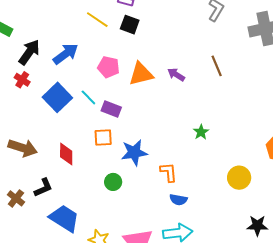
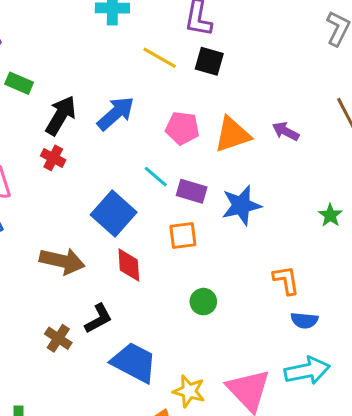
blue square: (57, 97) -> (114, 214), moved
blue star: (134, 153) -> (241, 205), moved

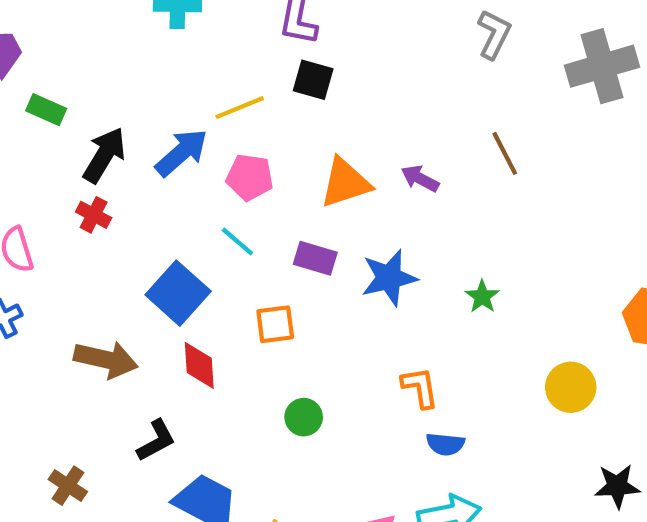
yellow line: (160, 58) -> (240, 108), moved, turned -52
pink pentagon: (182, 128) -> (250, 177), moved
purple rectangle: (192, 191) -> (315, 258), moved
blue star: (241, 205) -> (389, 278), moved
brown cross: (58, 338) -> (68, 486), moved

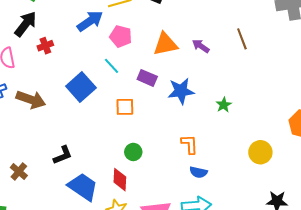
black arrow: (104, 155) -> (26, 24), moved
red cross: (94, 215) -> (45, 46), turned 35
brown arrow: (106, 359) -> (31, 100), moved
red diamond: (199, 365) -> (120, 180), moved

